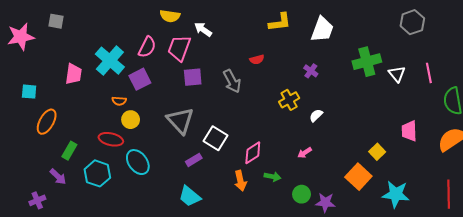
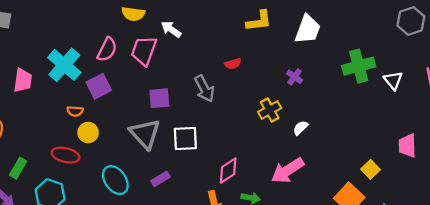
purple square: (193, 77) -> (159, 98), moved
white square: (216, 138) -> (185, 138), moved, turned -35
pink arrow: (305, 153) -> (287, 171), size x2.0
cyan ellipse: (138, 162) -> (115, 180), moved

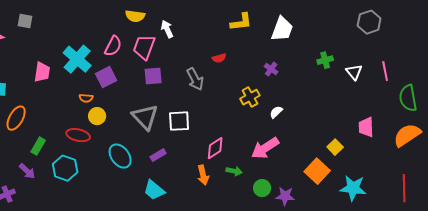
white arrow: (171, 29) -> (167, 29), turned 30
green cross: (359, 66) -> (325, 60), size x0.6
purple square: (159, 98) -> (153, 76), moved

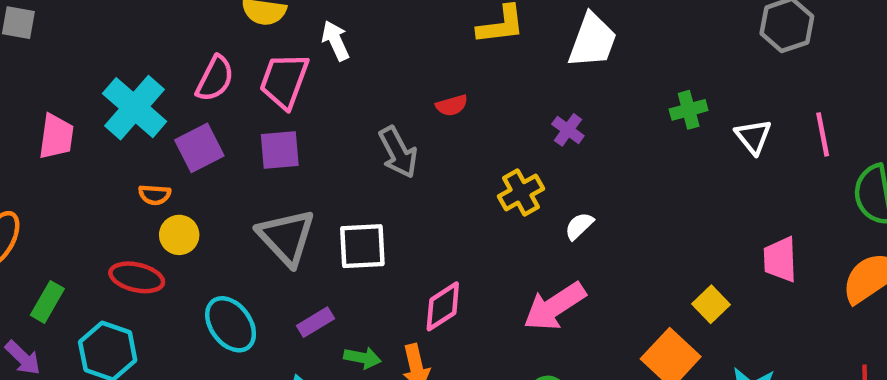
purple square: (153, 76) -> (280, 150), moved
green arrow: (234, 171) -> (362, 358), moved

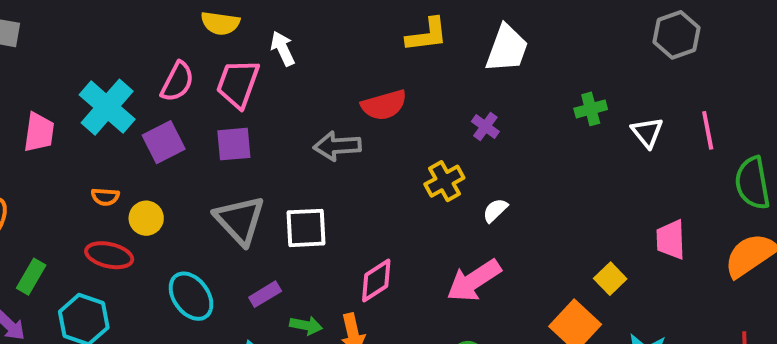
red semicircle: (452, 105) -> (384, 105), size x1.6
gray arrow: (398, 152) -> (337, 146), turned 114
orange semicircle: (155, 195) -> (105, 197), moved

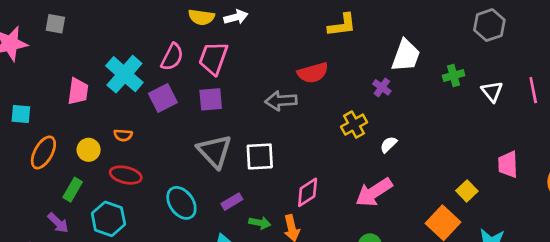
gray hexagon: (676, 35) -> (489, 25), moved
white arrow: (283, 49) -> (236, 17), moved, turned 100
white trapezoid: (507, 49) -> (406, 56), moved
yellow circle: (146, 218) -> (89, 150), moved

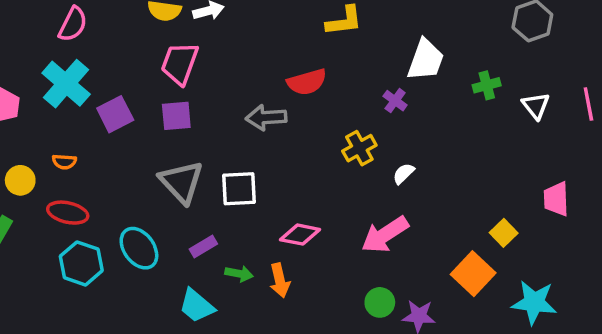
pink semicircle: (172, 57) -> (73, 24), moved
pink diamond: (308, 192) -> (300, 235), turned 44
cyan hexagon: (108, 219) -> (81, 263), moved

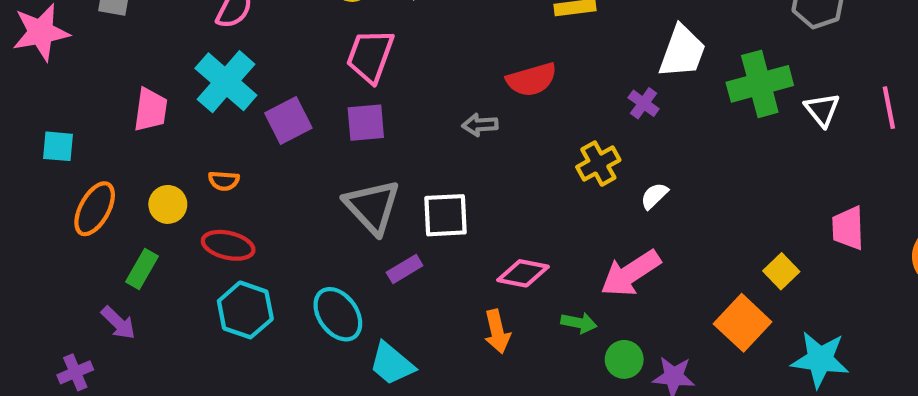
green cross: (487, 85) -> (760, 84), size x1.8
gray arrow: (266, 118) -> (480, 125), size x0.7
purple rectangle: (203, 246) -> (405, 269), moved
cyan ellipse: (139, 248) -> (338, 314), moved
green arrow: (239, 274) -> (579, 323), moved

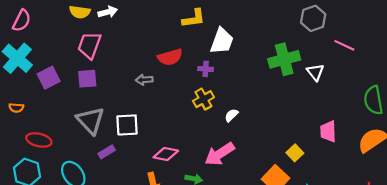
white trapezoid: (682, 52) -> (222, 41), moved
purple cross: (644, 103) -> (206, 69), moved, turned -32
pink line: (889, 108) -> (344, 45), moved, turned -54
red ellipse: (228, 245) -> (39, 140), moved

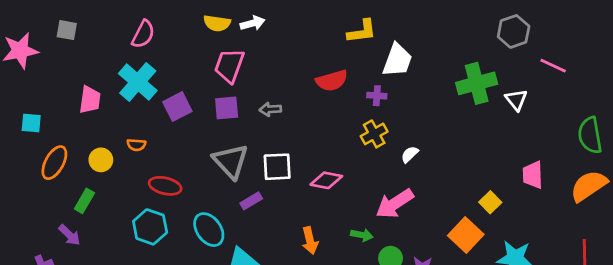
gray arrow: (144, 80) -> (270, 109), moved
pink diamond: (166, 154) -> (326, 180), moved

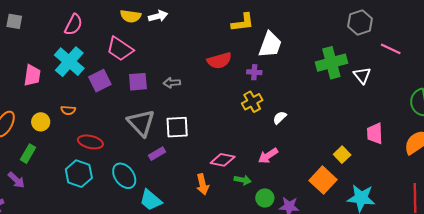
pink trapezoid: (229, 66) -> (120, 49), moved, turned -76
pink diamond: (326, 180) -> (223, 160), moved
pink arrow: (395, 204) -> (268, 156), size x0.7

